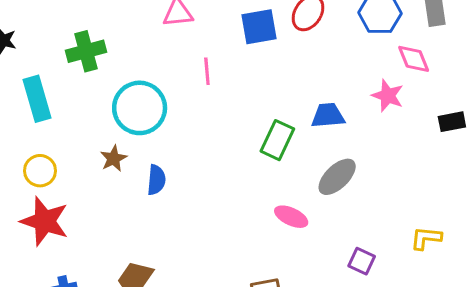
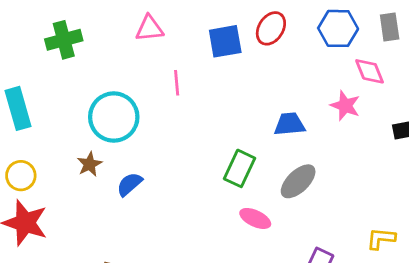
green cross: (86, 51) -> (64, 40), moved
green rectangle: (277, 140) -> (239, 168), moved
blue semicircle: (156, 180) -> (129, 184), turned -136

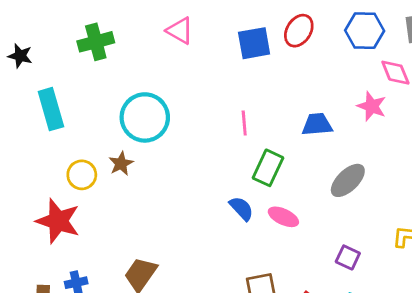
pink triangle: (149, 28) -> (180, 31), turned 36
pink line: (177, 83) -> (244, 123), moved
yellow circle: (21, 176) -> (82, 175), moved
gray ellipse: (298, 181) -> (348, 180), moved
blue semicircle: (129, 184) -> (241, 208), moved, turned 88

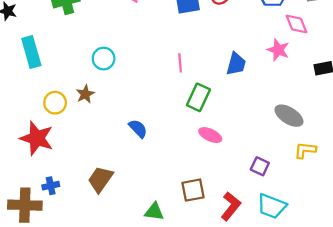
cyan circle: (145, 117) -> (104, 59), size x0.6
blue trapezoid: (317, 124) -> (236, 64), turned 110
gray ellipse: (348, 180) -> (289, 116), moved, turned 76
blue semicircle: (241, 208) -> (138, 129), moved

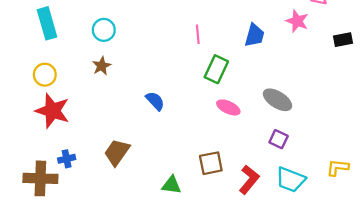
cyan circle: (104, 59) -> (104, 30), moved
yellow circle: (55, 103) -> (45, 75), moved
gray ellipse: (289, 116) -> (277, 100), moved
yellow L-shape: (305, 150) -> (338, 168), moved

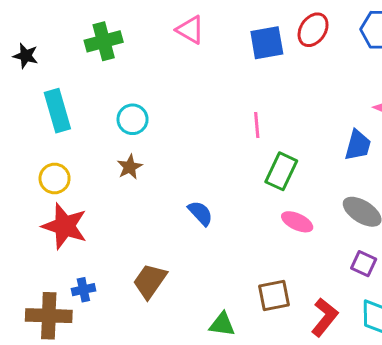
blue trapezoid: (255, 35) -> (358, 145), moved

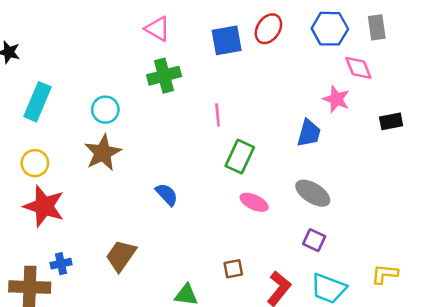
green cross: (104, 41) -> (164, 76), moved
cyan rectangle: (57, 111) -> (37, 102), turned 39
brown star: (130, 167) -> (103, 153), size x1.6
brown square: (274, 295) -> (233, 269), size x0.7

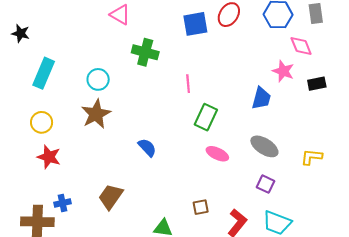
pink triangle: (158, 29) -> (120, 15), moved
green cross: (164, 76) -> (145, 52), turned 30
black rectangle: (391, 121) -> (317, 84), moved
red star: (44, 206) -> (49, 157), size x0.7
yellow L-shape: (385, 274) -> (312, 157), moved

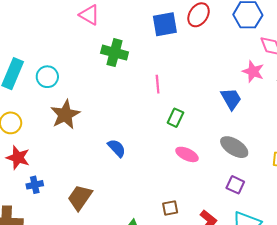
cyan circle: (98, 79) -> (47, 77), moved
blue trapezoid: (261, 98) -> (231, 99), turned -45
green rectangle: (206, 117) -> (175, 118), size x0.7
blue cross: (62, 203) -> (35, 185), moved

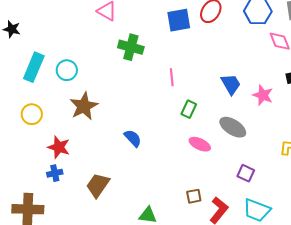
pink star: (253, 71) -> (263, 95), moved
blue trapezoid: (231, 99) -> (231, 84), moved
gray ellipse: (234, 147) -> (233, 127), moved
red star: (18, 158) -> (59, 147), moved
brown square: (170, 208) -> (194, 196), moved

